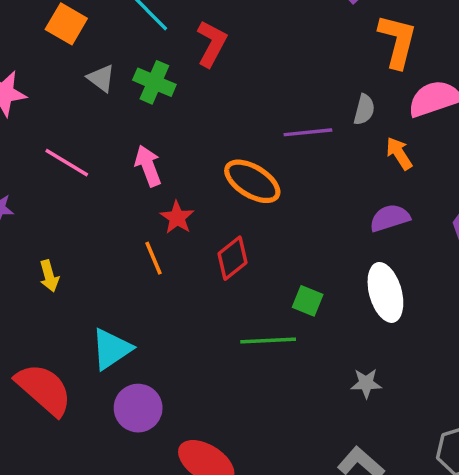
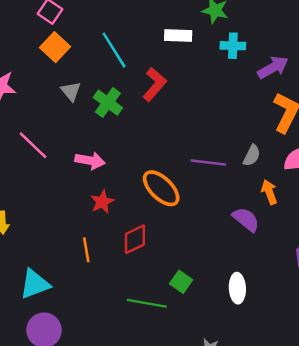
pink arrow: (148, 166) -> (90, 161), turned 108
purple semicircle: (390, 218) -> (246, 219), moved, turned 44
orange line: (154, 258) -> (86, 250), moved
white ellipse: (385, 292) -> (237, 288), size x0.7

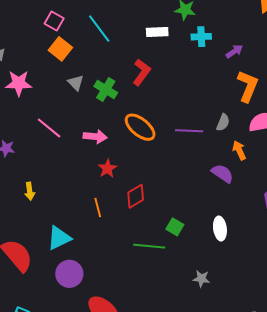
cyan line: (114, 50) -> (99, 29), moved
purple arrow: (273, 67) -> (234, 51), size x0.7
orange ellipse: (161, 188) -> (140, 127), moved

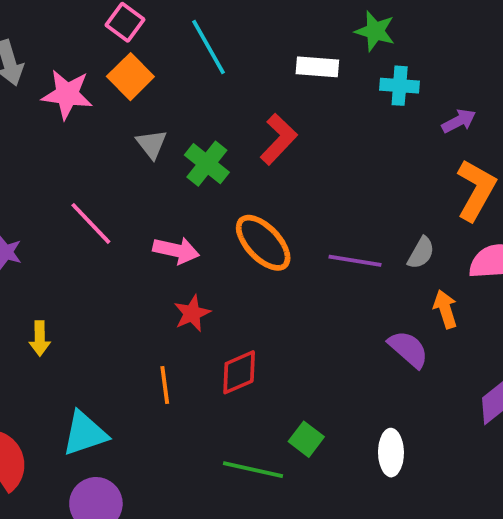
pink star: (19, 83) -> (67, 94), moved

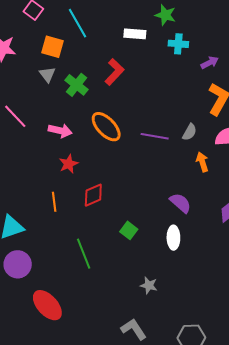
orange square: (130, 77) -> (53, 47), moved, turned -30
purple semicircle: (408, 349) -> (180, 203), moved
green line: (253, 470) -> (84, 254), moved, turned 56

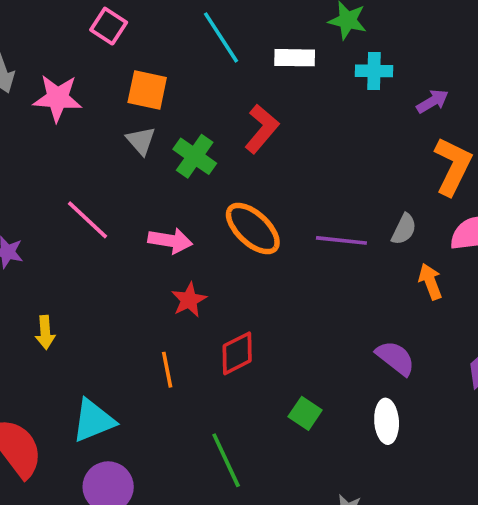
cyan line: (77, 23) -> (221, 37), moved

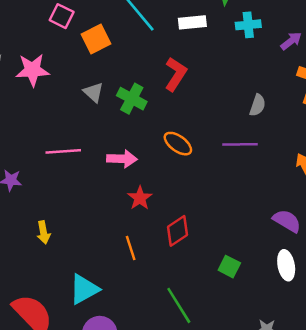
orange square: (147, 90) -> (96, 39), moved, turned -32
pink line: (88, 220) -> (63, 151), turned -40
orange ellipse: (253, 229) -> (178, 144), size x0.7
gray semicircle: (404, 229) -> (258, 105), moved

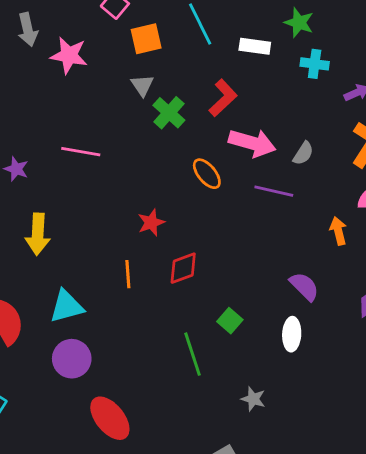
gray triangle: (93, 92) -> (142, 85), moved
pink arrow: (122, 159) -> (252, 143), moved, size x1.4
yellow arrow: (43, 232) -> (38, 234), size x1.6
green line: (179, 305) -> (193, 354), moved

